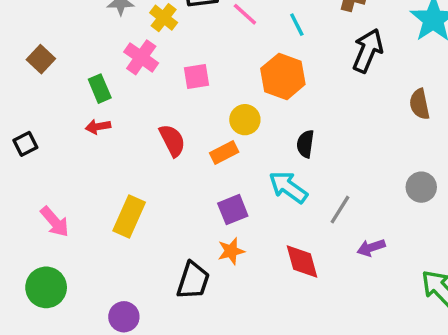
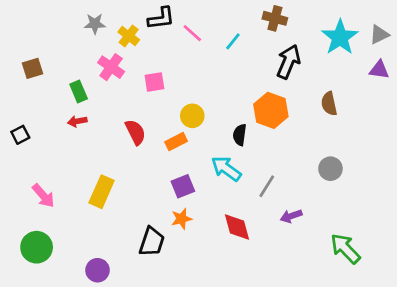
cyan line: (297, 25) -> (233, 41), turned 66
brown square: (41, 59) -> (33, 68), turned 30
orange hexagon: (283, 76) -> (271, 110), moved

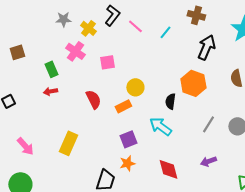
black L-shape: (161, 18) -> (112, 15), turned -45
gray line: (267, 186) -> (208, 124), moved

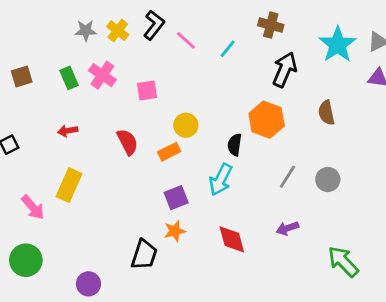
yellow cross: (88, 28) -> (118, 31), moved
green rectangle: (51, 69) -> (69, 78), moved
cyan arrow: (160, 126) -> (221, 179), turned -100
yellow rectangle: (68, 143) -> (69, 185), moved

